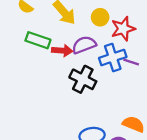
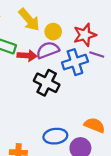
yellow circle: (100, 17) -> (53, 32), moved
purple line: (131, 62) -> (97, 54), moved

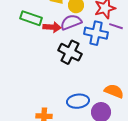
blue cross: (75, 62) -> (96, 33), turned 30

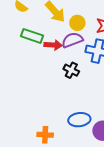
black cross: (70, 52) -> (71, 70), size x0.7

